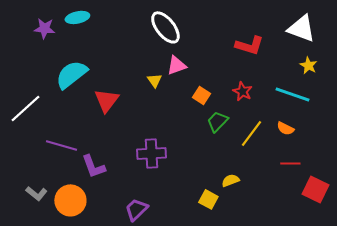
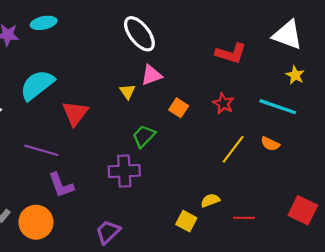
green trapezoid: (217, 121) -> (144, 136), moved
purple line: (61, 145) -> (41, 150), moved
red line: (290, 163) -> (244, 218), moved

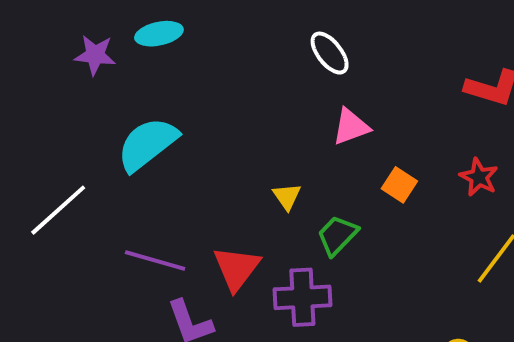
white ellipse: (139, 34) -> (330, 53), size x0.7
yellow triangle: (127, 91) -> (287, 196), moved
red triangle: (75, 113) -> (237, 268), moved

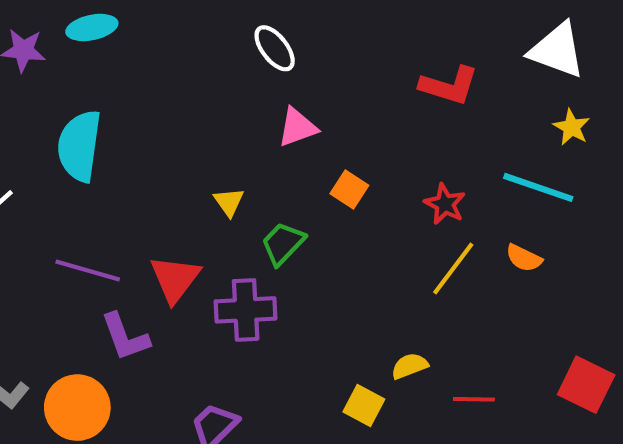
cyan semicircle: (147, 144) -> (79, 146), turned -44
red star: (479, 177) -> (445, 204), moved

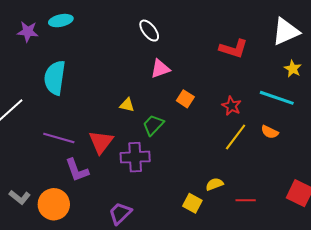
white triangle: (557, 50) -> (286, 32), turned -44
yellow triangle: (229, 202) -> (127, 105), turned -42

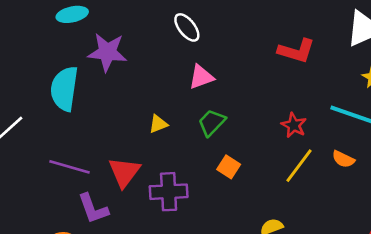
purple star: (28, 32) -> (107, 52), moved, size x1.4
orange square: (185, 99) -> (229, 167), moved
yellow triangle: (127, 105) -> (158, 124), turned -35
green trapezoid: (153, 125) -> (212, 123), moved

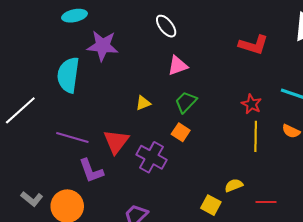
yellow line: (299, 166) -> (256, 136), turned -36
orange square: (229, 167) -> (181, 132), moved
purple cross: (169, 192) -> (152, 157), turned 32

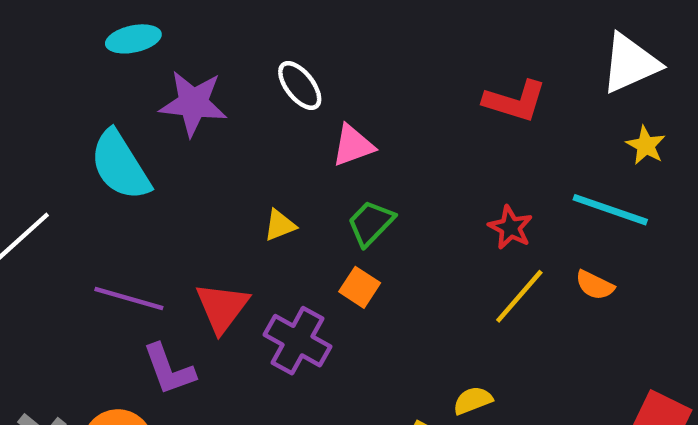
white ellipse: (166, 26) -> (300, 86), moved
cyan semicircle: (68, 75) -> (120, 165), turned -40
yellow line: (256, 136) -> (519, 296), turned 40

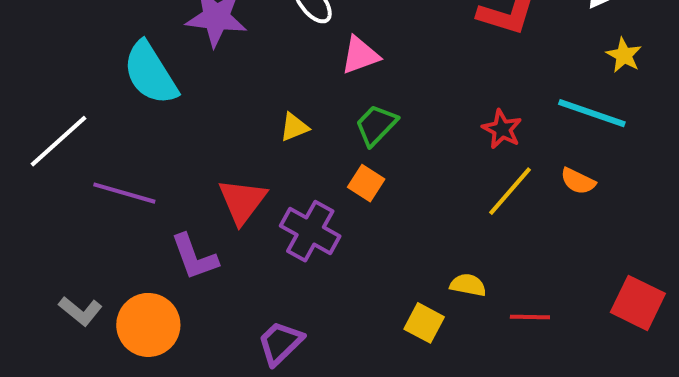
purple line: (129, 298) -> (124, 193), moved
yellow semicircle: (473, 400) -> (468, 285), turned 32

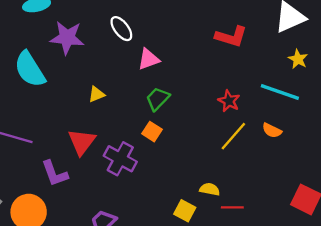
yellow triangle: (294, 127) -> (97, 94), moved
red line: (530, 317) -> (232, 207), moved

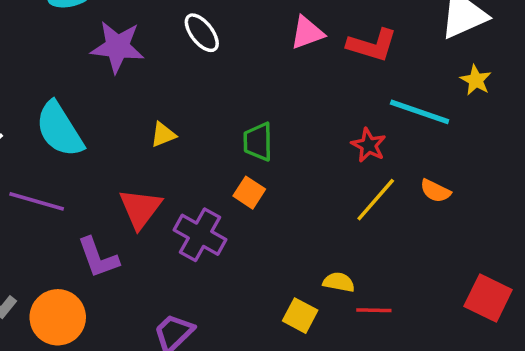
pink triangle: (149, 59) -> (307, 33), moved
cyan semicircle: (30, 69) -> (59, 129), moved
cyan line: (280, 92) -> (420, 112), moved
green trapezoid: (158, 99) -> (258, 142), turned -45

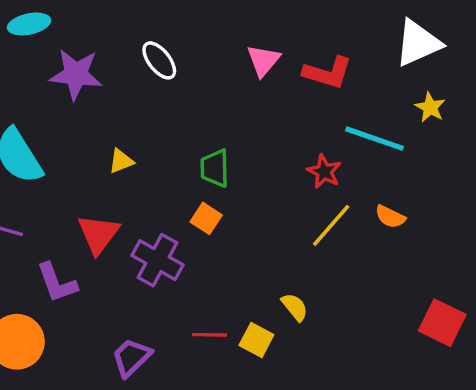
pink triangle: (307, 33) -> (263, 60), turned -30
yellow semicircle: (339, 282) -> (295, 307), turned 40
red line: (374, 310) -> (210, 335), moved

